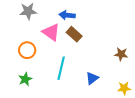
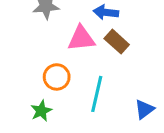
pink triangle: (51, 32) -> (81, 39), turned -42
orange circle: (27, 50) -> (57, 77), moved

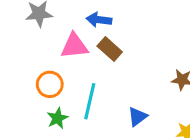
green star: (41, 111) -> (57, 118), moved

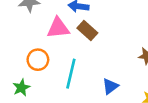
green star: (57, 118) -> (21, 88), moved

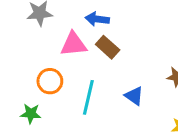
blue triangle: (110, 86) -> (134, 96), moved, turned -48
green star: (21, 88) -> (31, 114), turned 30

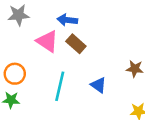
pink triangle: (74, 44) -> (47, 41), turned 40
orange circle: (50, 81) -> (15, 74), moved

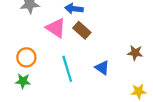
cyan line: (60, 86) -> (67, 69), turned -30

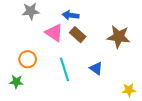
brown star: (135, 53) -> (119, 37), moved, size x1.6
green star: (23, 81) -> (16, 82), moved

